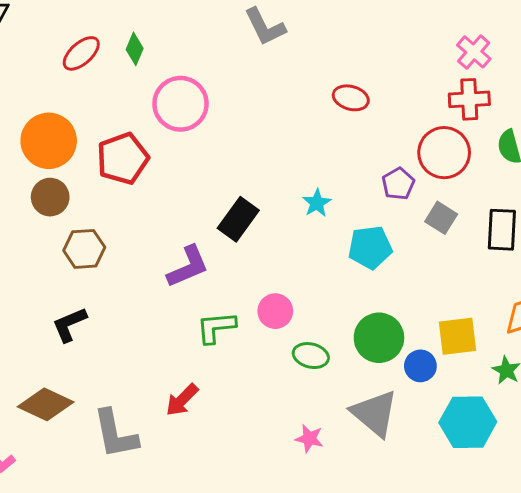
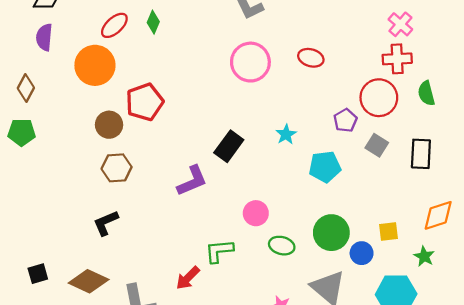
pink circle: (180, 104) -> (250, 62), moved
orange circle: (49, 141) -> (95, 65), moved
brown circle: (50, 197) -> (109, 125), moved
green L-shape: (216, 327) -> (219, 251), moved
yellow square: (457, 336) -> (389, 232), size x0.7

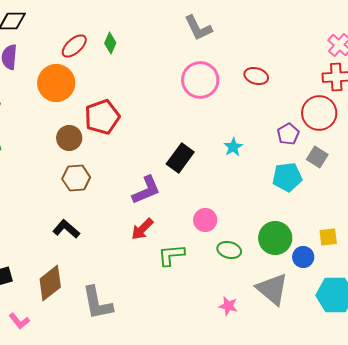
cyan pentagon: (325, 167) -> (287, 177), moved
black L-shape: (106, 223) -> (66, 229), turned 64
red arrow: (188, 278) -> (142, 229), moved
brown diamond: (89, 281) -> (50, 283), turned -63

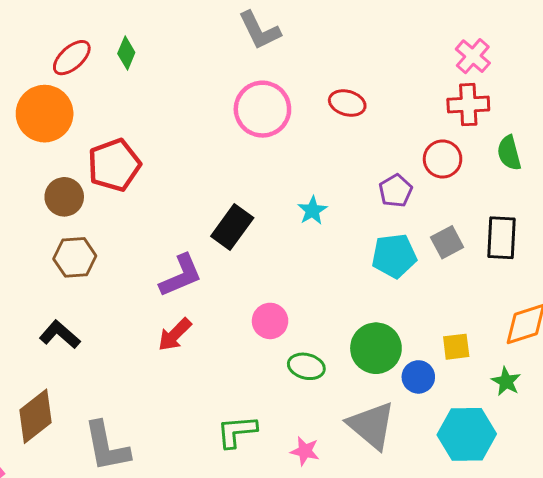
red circle: (319, 113) -> (443, 159), size x0.7
gray square: (317, 157) -> (447, 242), moved, turned 30
green L-shape: (171, 255) -> (237, 431), moved

